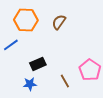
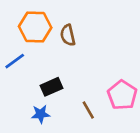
brown semicircle: (59, 22) -> (68, 35), moved, turned -49

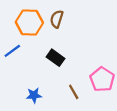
brown semicircle: (68, 35) -> (57, 19), moved, turned 30
black rectangle: (51, 87) -> (56, 58), moved, turned 60

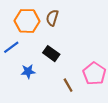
blue star: (34, 95) -> (28, 71), moved

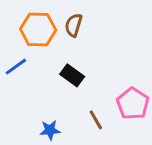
blue star: (28, 71) -> (50, 130), moved

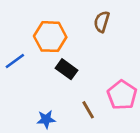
brown semicircle: (74, 25) -> (102, 22), moved
orange hexagon: (38, 30) -> (50, 37), moved

